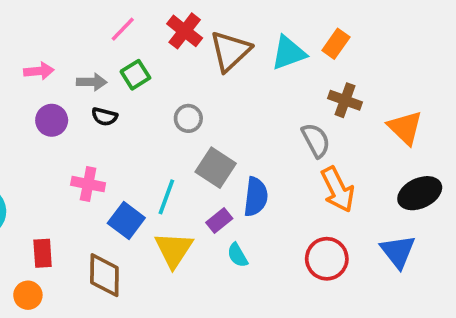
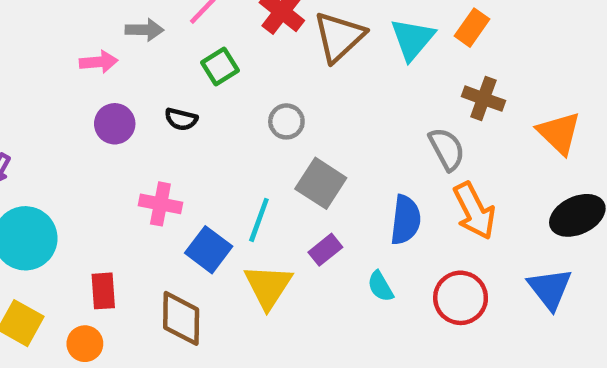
cyan triangle: (289, 53) -> (412, 39), turned -30
gray arrow: (92, 82) -> (144, 30), moved
blue semicircle: (256, 197) -> (406, 220), moved
cyan semicircle: (237, 255) -> (380, 286), moved

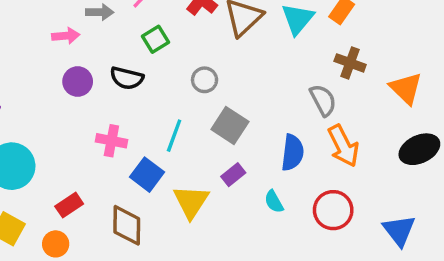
black semicircle: (181, 119) -> (127, 78), size x1.4
cyan line: (259, 220) -> (174, 136), moved
blue triangle: (550, 289) -> (399, 230), moved
red rectangle: (103, 291) -> (69, 205), turned 60

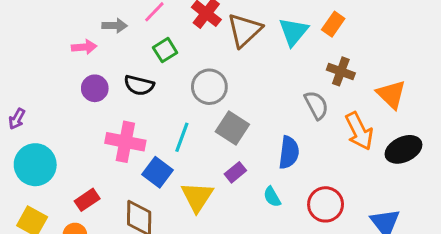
gray circle: (205, 80) -> (209, 87), size x1.5
pink cross: (111, 141) -> (125, 142), size x1.4
orange arrow: (343, 146) -> (359, 131), moved

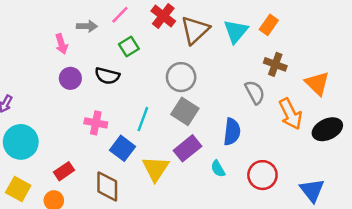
pink arrow: (84, 47) -> (61, 44), turned 78
gray circle: (209, 87) -> (181, 77), moved
pink cross: (125, 142) -> (96, 123), size x0.7
purple rectangle: (235, 172) -> (187, 148), size x1.5

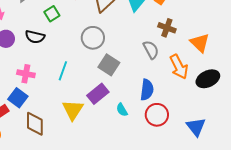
gray square: (185, 111) -> (109, 65), moved
blue semicircle: (232, 132) -> (147, 90), moved
blue square: (123, 148) -> (18, 98), moved

